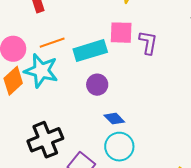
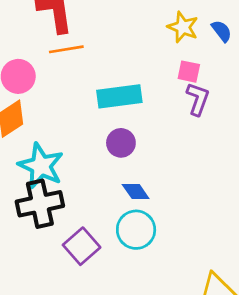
pink square: (121, 33) -> (189, 72), moved, size x0.7
orange line: (52, 43) -> (66, 49), moved
cyan star: (41, 71) -> (41, 166), moved

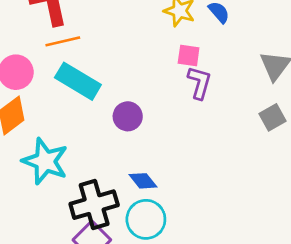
cyan rectangle: (119, 96) -> (78, 81), moved, turned 42
purple circle: (121, 143) -> (128, 116), moved
black cross: (40, 204) -> (94, 205), moved

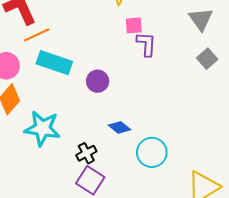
black cross: (94, 205) -> (86, 153), size x0.6
cyan circle: (146, 219) -> (152, 152), moved

